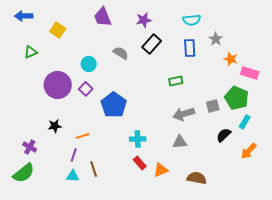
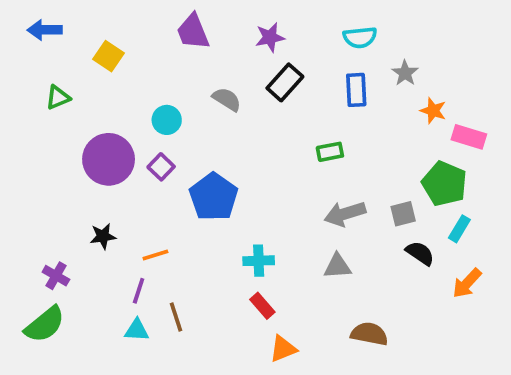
gray square: (213, 106) -> (403, 214), moved
black semicircle: (224, 135) -> (420, 253), turned 77
orange triangle: (161, 170) -> (283, 349), moved

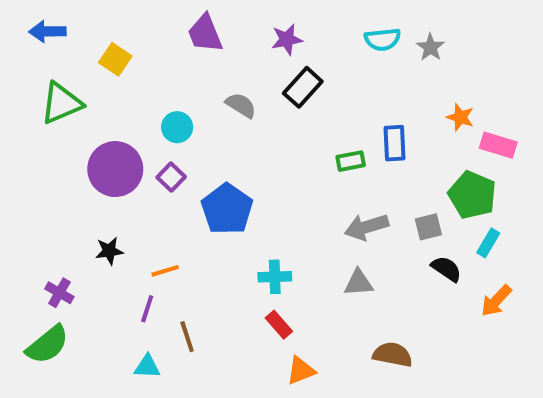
gray star: (405, 73) -> (430, 47), moved
blue rectangle: (356, 90) -> (395, 143), moved
green triangle: (58, 97) -> (61, 103), size x1.6
cyan triangle: (137, 330) -> (147, 367), moved

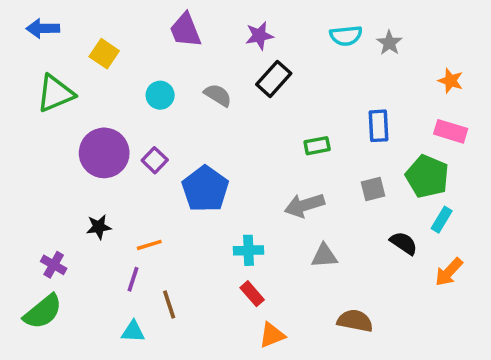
orange star: (460, 117) -> (451, 81), moved
cyan circle: (177, 127) -> (160, 95), moved
blue rectangle: (395, 143) -> (378, 126), moved
gray arrow: (367, 227) -> (304, 205), moved
gray square: (428, 227) -> (373, 189), moved

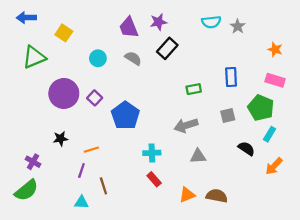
purple trapezoid: (185, 30) -> (129, 27), moved
orange triangle: (272, 335) -> (187, 195), moved

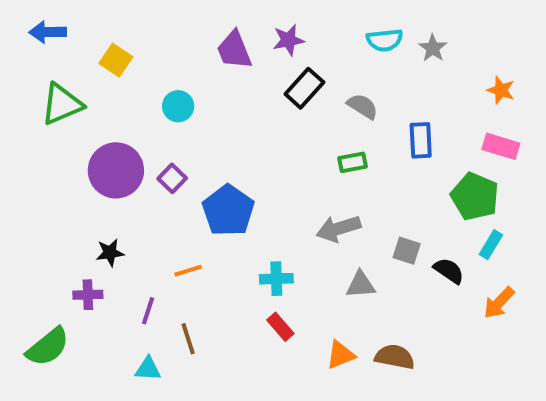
gray semicircle: (133, 58) -> (363, 106), moved
gray square: (228, 115) -> (407, 251), moved, turned 32
orange line: (91, 150) -> (188, 271), moved
purple cross: (33, 162) -> (88, 295), moved, turned -32

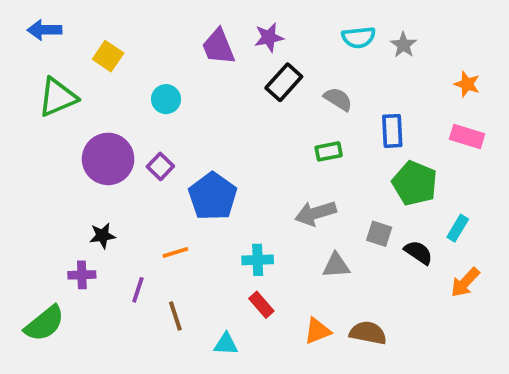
green pentagon: (475, 196) -> (415, 183), moved
cyan triangle: (148, 369) -> (226, 344), moved

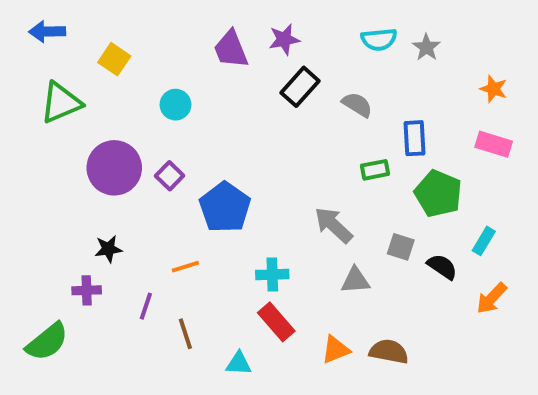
green rectangle: (329, 151) -> (375, 170), moved
gray arrow: (316, 213) -> (334, 225), turned 60
red rectangle: (261, 305) -> (276, 322), size x1.4

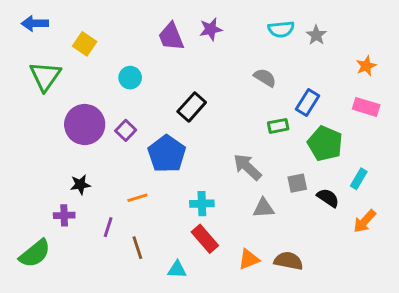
black rectangle: (300, 87) -> (192, 107), moved
orange star: (494, 89) -> (366, 66), turned 30
green triangle: (61, 103) -> (45, 76), turned -32
blue rectangle: (415, 138) -> (307, 103), turned 35
gray square: (401, 247) -> (297, 183), turned -30

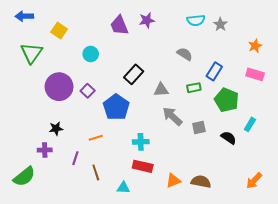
gray square: (297, 183) -> (199, 128), moved
gray triangle: (264, 208) -> (161, 90), moved
orange arrow: (365, 221) -> (254, 181), moved
red rectangle: (205, 239) -> (143, 166), turned -36

